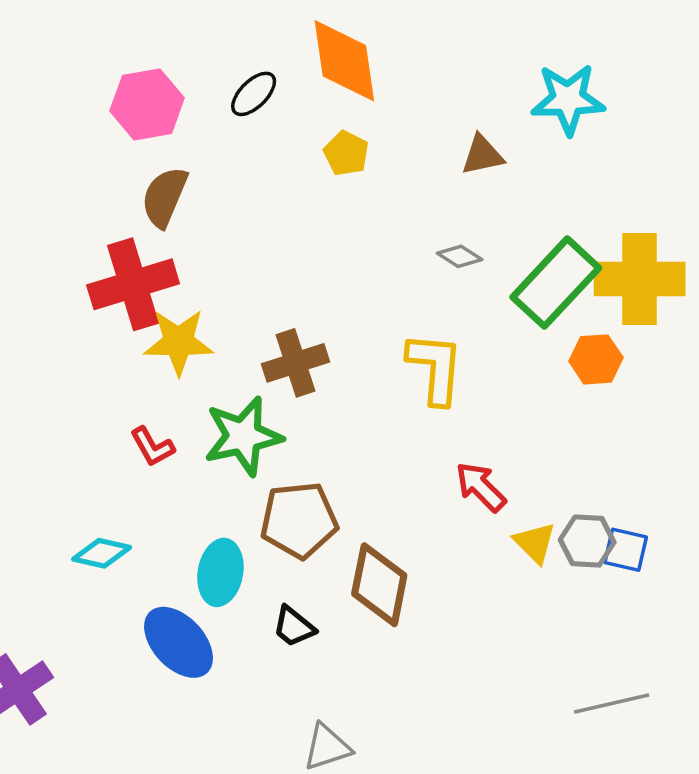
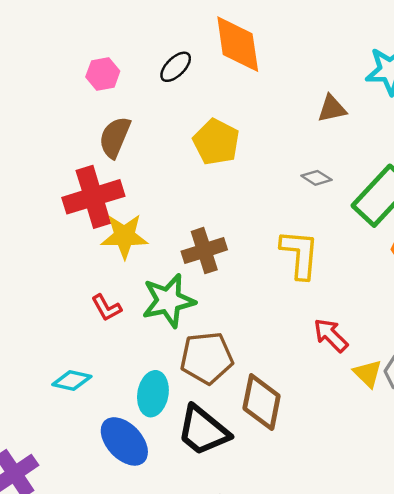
pink hexagon: (147, 104) -> (103, 74), size x0.7
yellow pentagon: (346, 153) -> (216, 142), moved, size x1.5
black trapezoid: (294, 627) -> (203, 431), size x1.8

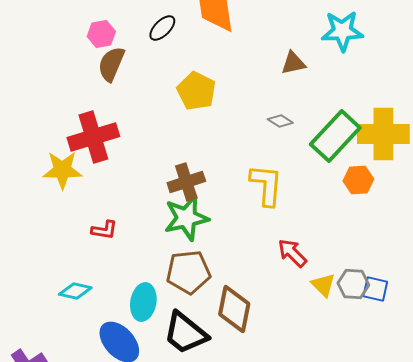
brown semicircle: (115, 137) -> (111, 64), moved
yellow star: (124, 236) -> (62, 170), moved
green star: (168, 301) -> (186, 218), moved
red L-shape: (106, 308) -> (104, 230), turned -52

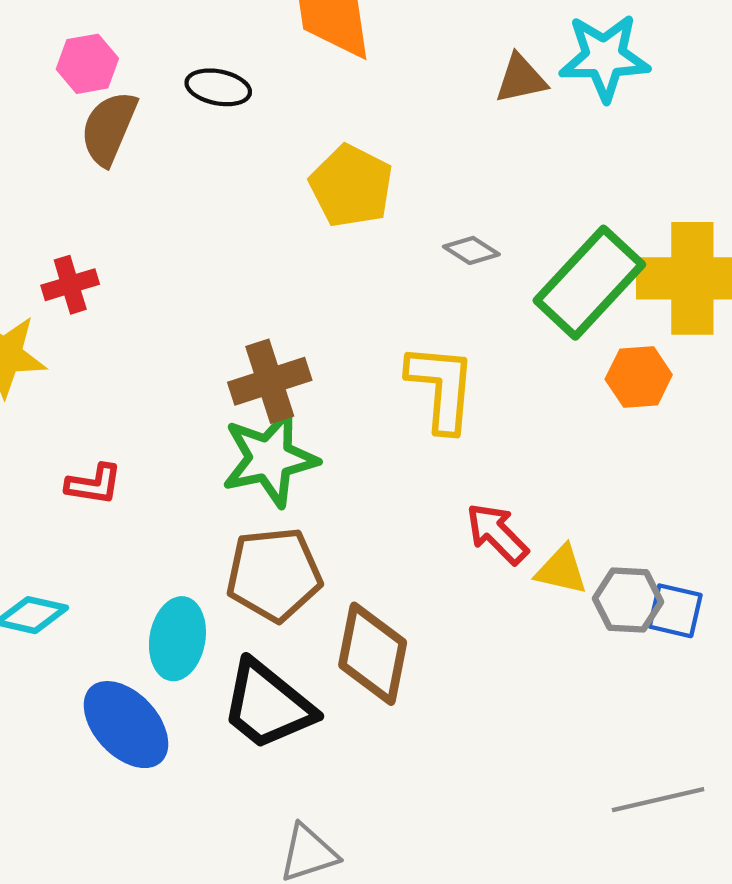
black ellipse: (162, 28) -> (218, 87), moved, turned 56
brown triangle: (293, 63) -> (521, 79), moved
yellow pentagon: (196, 91) -> (351, 186), moved
red cross: (93, 137) -> (70, 285), size x0.5
yellow triangle: (323, 285) -> (561, 570), moved, turned -32

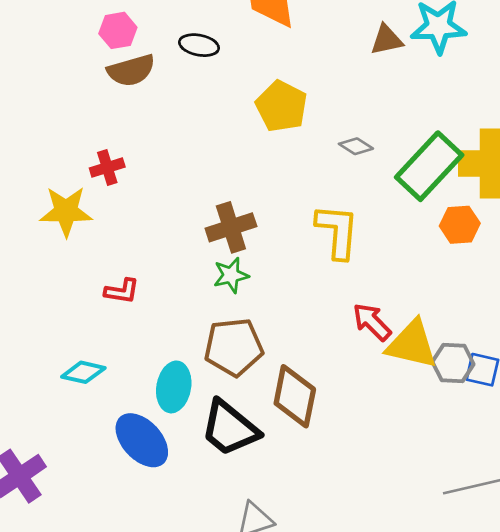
brown semicircle: (109, 128) -> (131, 70), turned -129
green star: (270, 458) -> (231, 275), size x0.6
yellow triangle: (561, 570) -> (412, 344), size x1.6

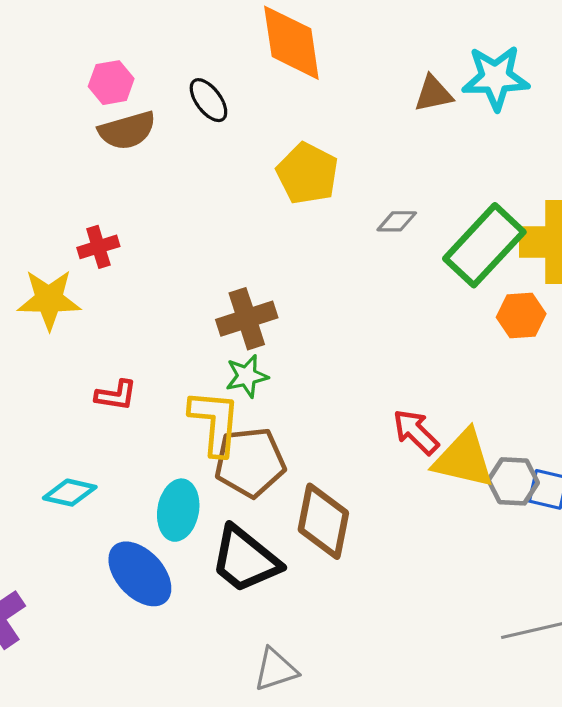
black ellipse: (199, 45) -> (208, 100), turned 42
gray diamond: (356, 146) -> (397, 221), turned -32
yellow L-shape: (337, 231) -> (215, 422), moved

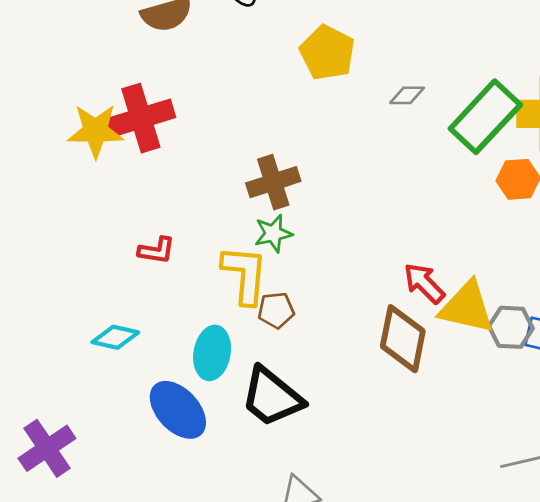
red cross: (98, 247) -> (141, 118), size x1.8
yellow star: (49, 300) -> (95, 131), moved
brown pentagon: (250, 462) -> (276, 310), size x0.6
brown diamond: (323, 521) -> (403, 339), moved

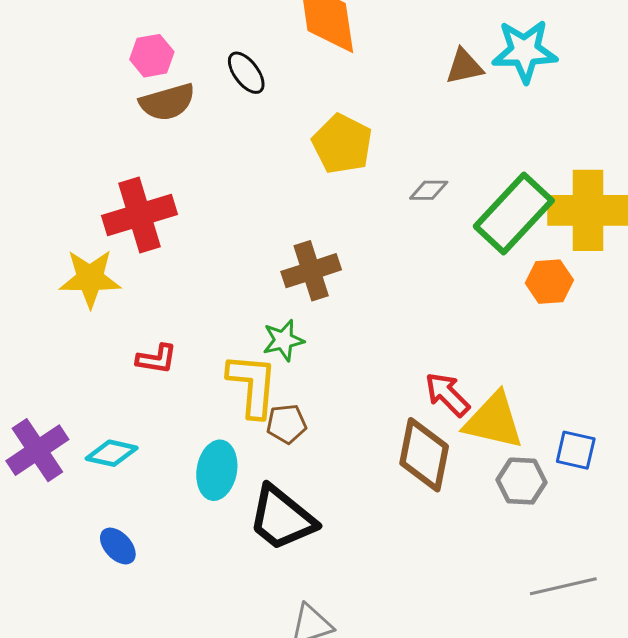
yellow star: (95, 131) -> (90, 278), moved
brown cross: (273, 182) -> (311, 271), moved
gray hexagon: (511, 327) -> (522, 481), moved
blue ellipse: (178, 410) -> (118, 546), moved, size x0.6
purple cross: (47, 448) -> (37, 450), moved

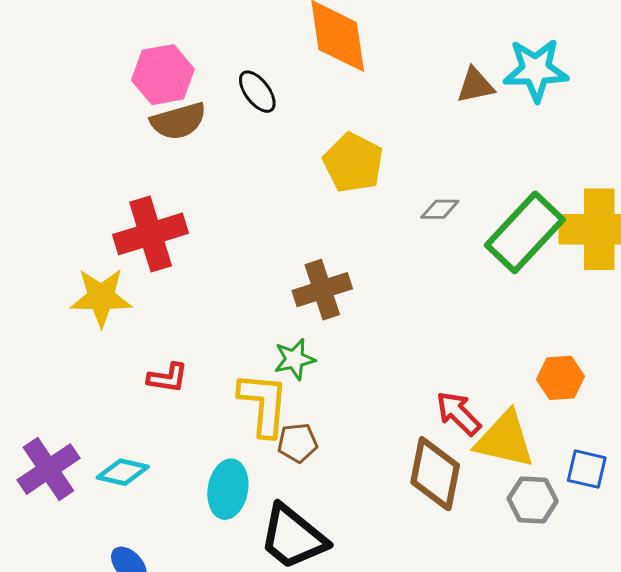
pink hexagon: (152, 56) -> (163, 75), size x1.4
orange hexagon: (549, 282) -> (560, 378), moved

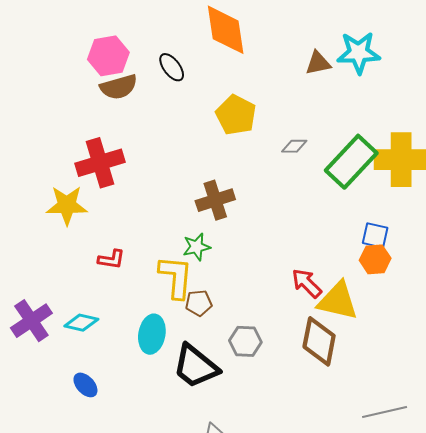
blue square: (587, 469) -> (375, 235), moved
brown diamond: (435, 474) -> (319, 341), moved
gray hexagon: (533, 500) -> (245, 341), moved

